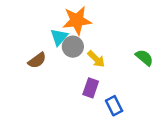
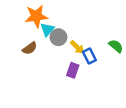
orange star: (77, 21) -> (36, 16), moved
blue rectangle: (114, 106) -> (89, 56), moved

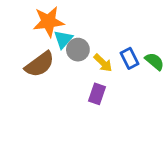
brown semicircle: (30, 48) -> (40, 64), size x1.5
blue rectangle: (89, 56) -> (129, 58), moved

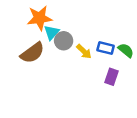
blue rectangle: (129, 58) -> (106, 48), turned -49
purple rectangle: (97, 94) -> (112, 77), moved

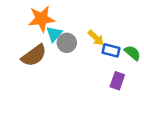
yellow arrow: (84, 52) -> (96, 38), moved

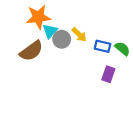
yellow arrow: (96, 38) -> (79, 35), moved

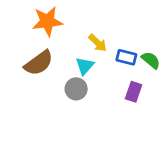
cyan triangle: (50, 31) -> (85, 66), moved
gray circle: (62, 39) -> (76, 89), moved

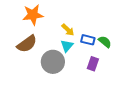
cyan triangle: (85, 66) -> (67, 46), moved
gray circle: (76, 89) -> (53, 62), size x1.5

